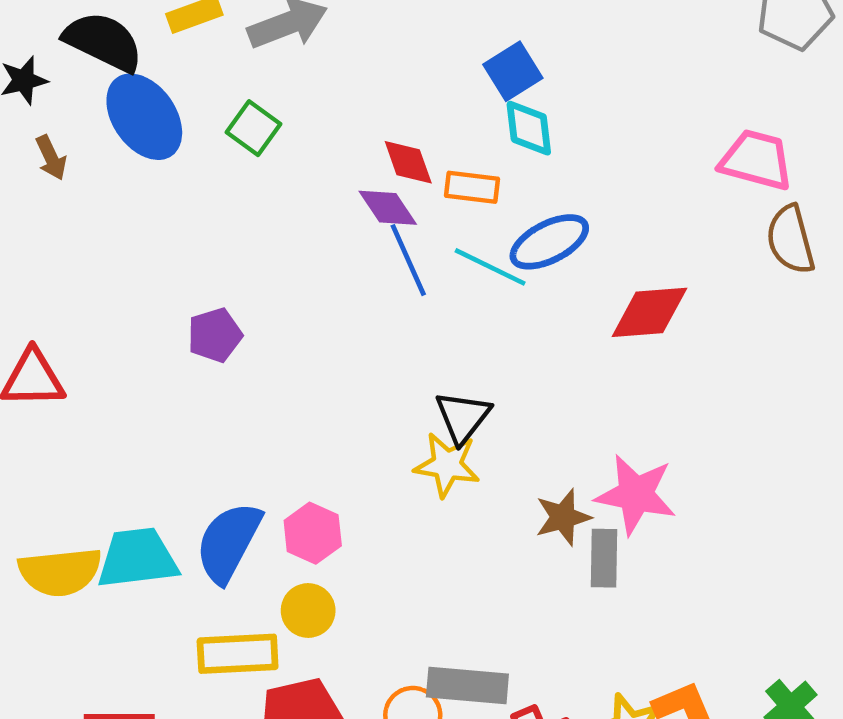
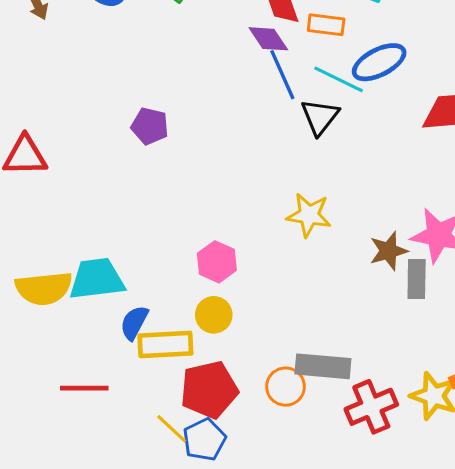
purple pentagon: (215, 335) -> (150, 126), turned 30
black triangle: (463, 417) -> (320, 117), moved
blue semicircle: (228, 542) -> (134, 323), moved, size x0.6

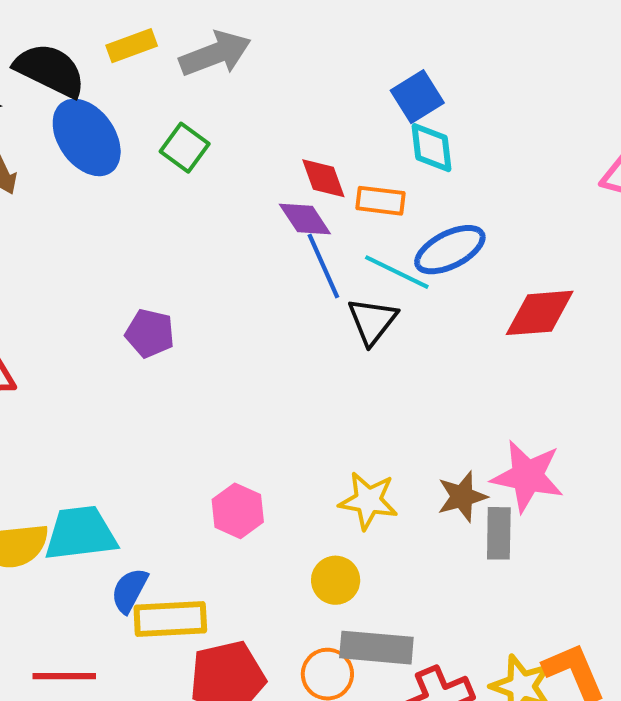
yellow star: (309, 215) -> (368, 501), moved
yellow circle: (214, 315) -> (336, 580), moved

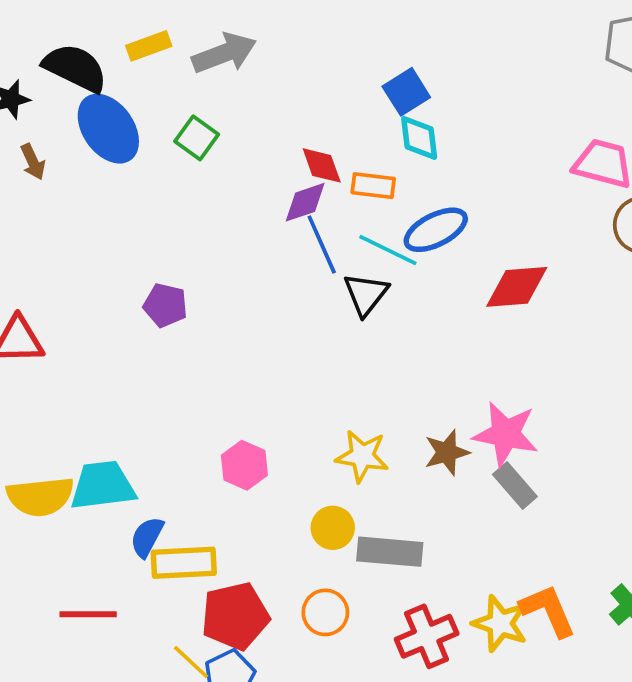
purple diamond: (305, 219) -> (305, 202), turned -75
gray rectangle: (499, 533) -> (515, 485), moved, turned -42
gray rectangle: (376, 648) -> (390, 552), moved

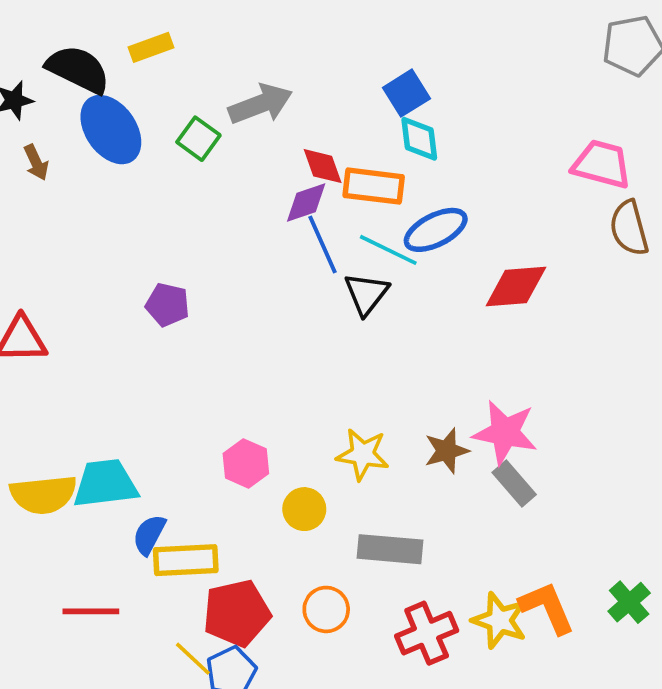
gray arrow: (224, 53) -> (260, 104), moved
orange rectangle: (373, 186) -> (374, 186), size x1.4
yellow circle: (333, 528) -> (304, 509), moved

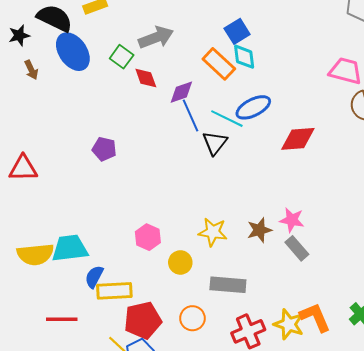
red diamond: (323, 166) -> (146, 78), moved
orange rectangle: (374, 186) -> (219, 64), moved, turned 36
pink star: (505, 432) -> (292, 220), size x0.7

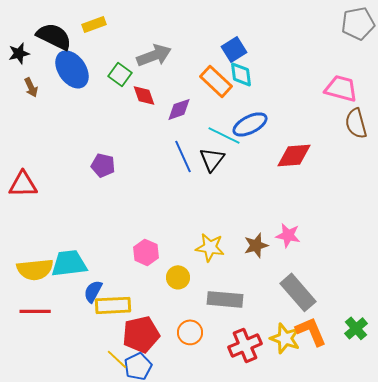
blue line: (190, 116) -> (183, 156), moved
gray rectangle: (297, 248) -> (298, 292), moved, size x1.5
red line: (62, 319) -> (35, 311), moved

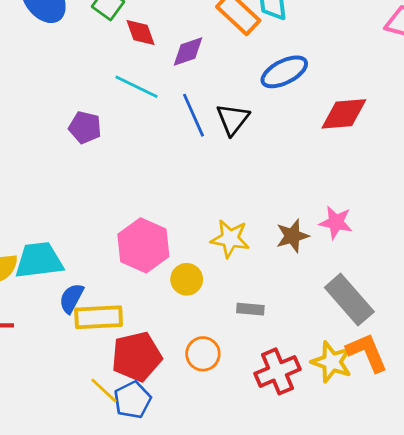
cyan line: (224, 135) -> (137, 87), moved
pink hexagon: (146, 252) -> (143, 245), size x1.5
gray rectangle: (225, 299) -> (250, 309), size x0.6

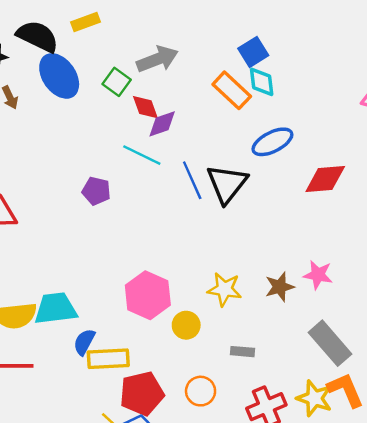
purple diamond: (188, 52) -> (162, 124), moved
black triangle: (233, 119) -> (227, 184), size x1.4

